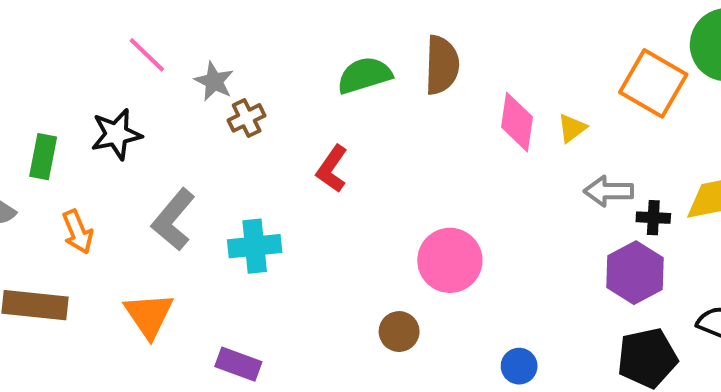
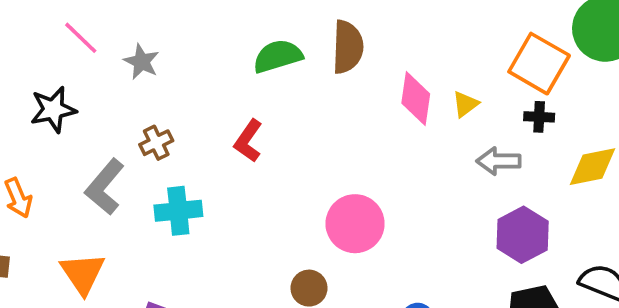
brown cross: (247, 118) -> (156, 143), moved
black cross: (653, 218) -> (539, 117), moved

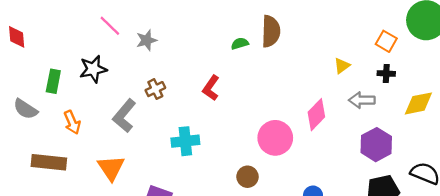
green semicircle: (278, 56) -> (240, 44), moved, size x0.6
gray star: (141, 62) -> (147, 40), turned 30
orange square: (539, 64) -> (386, 41), size x0.6
pink diamond: (416, 99) -> (316, 115), moved, turned 36
cyan cross: (178, 211) -> (185, 141), moved

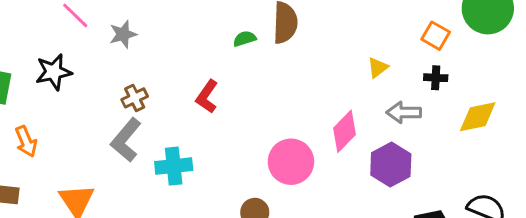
gray L-shape: (124, 116) -> (126, 140), moved
purple hexagon: (376, 145) -> (391, 165), moved

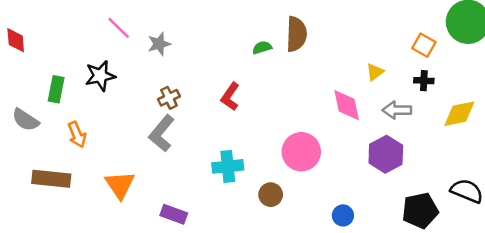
pink diamond: (345, 131) -> (347, 105), moved, turned -56
cyan cross: (174, 166) -> (228, 166), moved

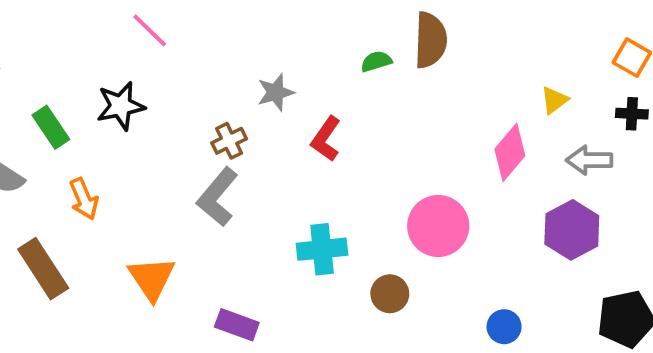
gray star: (159, 44) -> (276, 92), moved
green rectangle: (56, 89) -> (51, 127), turned -45
pink diamond: (347, 105) -> (510, 152), turned 52
brown rectangle: (51, 179) -> (43, 269), turned 51

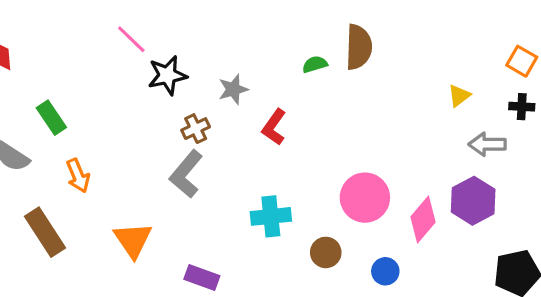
black star: (121, 106) -> (167, 75), moved
pink diamond: (510, 152) -> (423, 220), moved
blue circle: (504, 327) -> (385, 271), moved

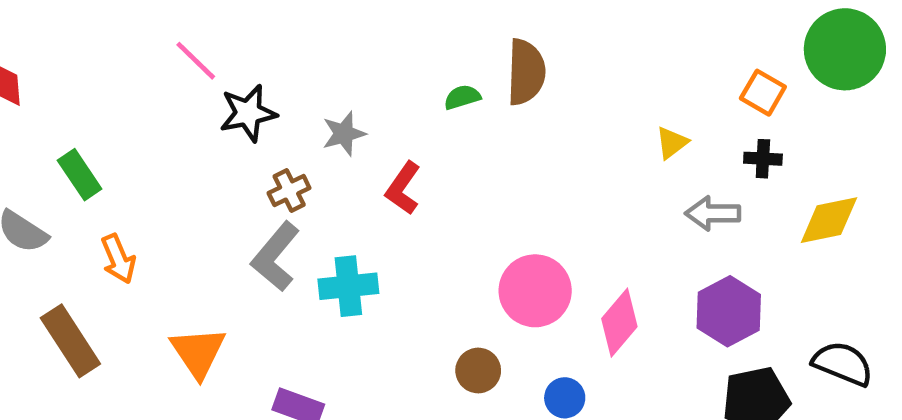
purple hexagon: (473, 201) -> (729, 311), moved
cyan cross: (271, 216) -> (348, 286), moved

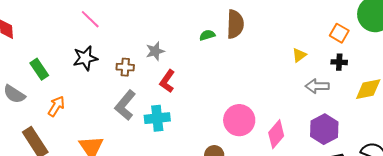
black star: (248, 113) -> (85, 58), moved
red L-shape: (403, 188) -> (167, 81), moved
brown cross: (289, 191) -> (125, 67), moved, turned 30
orange arrow: (118, 259) -> (56, 106), turned -125

